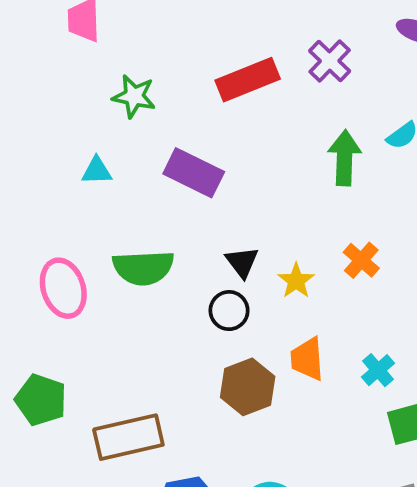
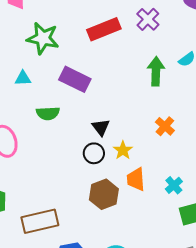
green star: (134, 96) -> (43, 38), size x1.4
green semicircle: (143, 268) -> (48, 113), moved, size x0.7
yellow star: (296, 281) -> (123, 150), moved

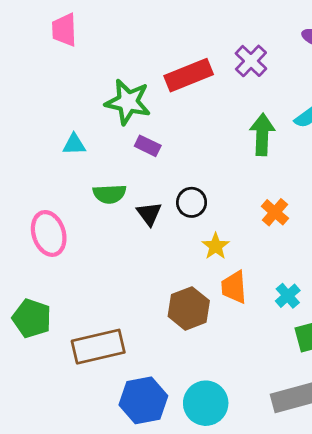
green star: (43, 38) -> (128, 102), moved
purple rectangle: (75, 79) -> (148, 146), size x0.6
black triangle: (101, 127) -> (149, 214), moved
black circle: (94, 153) -> (192, 202), moved

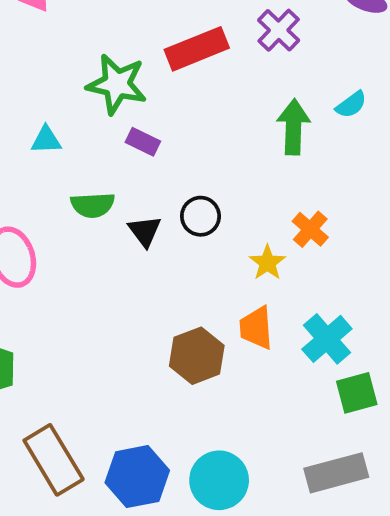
yellow star: (216, 246) -> (267, 263), moved
cyan cross: (288, 296) -> (327, 339), size x1.5
brown rectangle: (98, 347) -> (54, 460), moved, turned 72

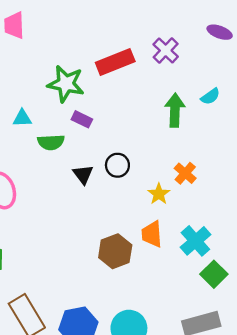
green semicircle: (93, 205) -> (51, 142), moved
green square: (357, 393) -> (214, 274), turned -30

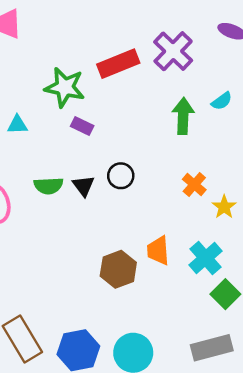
purple cross: (166, 50) -> (173, 51), size x1.4
green semicircle: (51, 142) -> (48, 186), moved
yellow star: (159, 194) -> (224, 207), moved

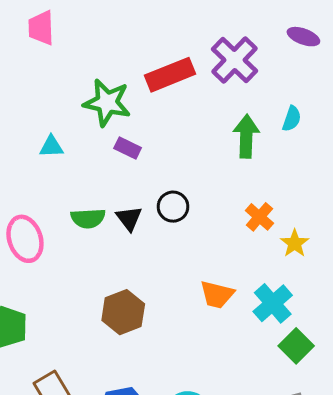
cyan semicircle: (222, 101) -> (292, 119), turned -35
orange trapezoid: (158, 251) -> (217, 295), turned -72
brown hexagon: (118, 269) -> (123, 312), moved

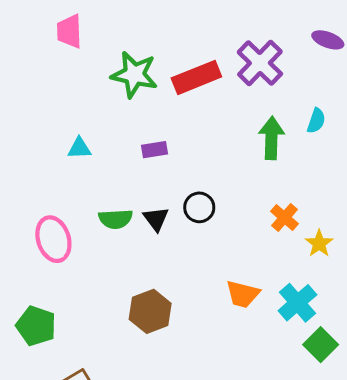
green star: (107, 103) -> (134, 75), moved
purple rectangle: (128, 148) -> (155, 150), turned -35

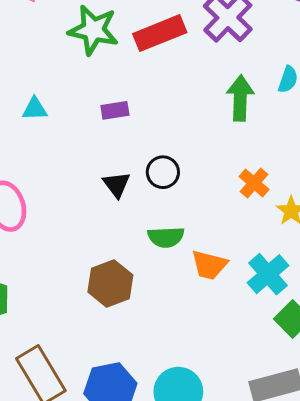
green semicircle: (116, 219) -> (166, 237), moved

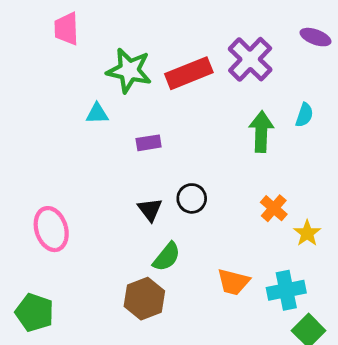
cyan triangle: (35, 109) -> (97, 114), moved
green semicircle: (166, 237) -> (167, 257), moved, turned -48
cyan cross: (268, 274) -> (286, 290), turned 30

